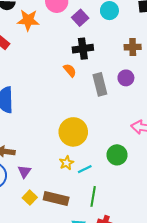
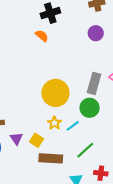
gray rectangle: (100, 84) -> (94, 83), moved, turned 40
green circle: (117, 155) -> (90, 108), moved
green line: (93, 196) -> (85, 150), turned 48
yellow square: (30, 198) -> (37, 140), moved

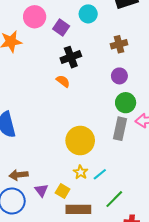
green circle: (90, 108) -> (126, 103), moved

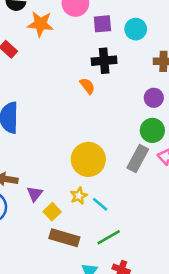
cyan circle: (88, 14) -> (136, 29), moved
purple square: (61, 28) -> (102, 24), turned 35
cyan line: (100, 174) -> (100, 204), turned 64
purple triangle: (41, 190) -> (35, 194), moved

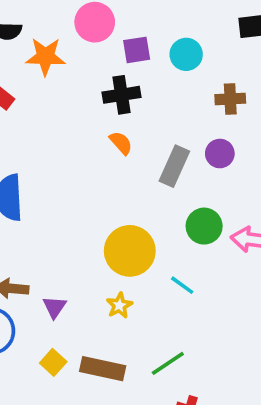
black cross: (104, 61) -> (122, 95), moved
green circle: (152, 130) -> (204, 226), moved
gray rectangle: (138, 158) -> (174, 166), moved
cyan line: (100, 204) -> (182, 285), moved
yellow square: (52, 212) -> (53, 362), moved

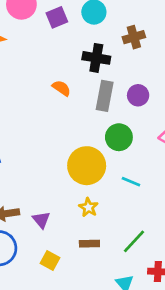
black cross: (122, 95) -> (96, 58), moved, turned 32
purple circle: (220, 154) -> (138, 95), moved
green circle: (204, 226) -> (119, 137), moved
brown rectangle: (103, 369) -> (89, 244), moved, size x0.6

